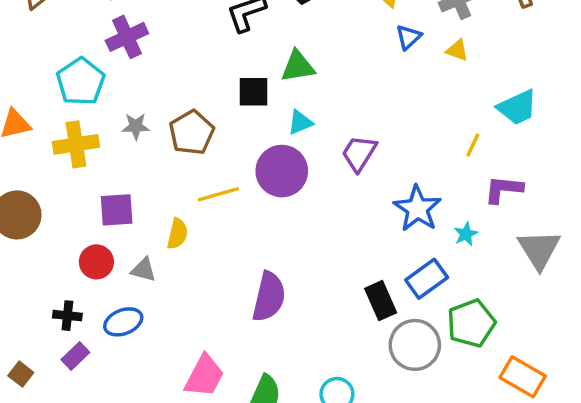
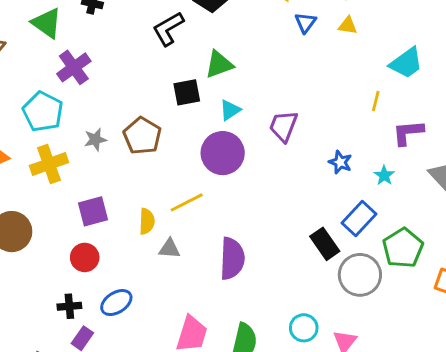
yellow line: (218, 194) -> (187, 202), moved
blue star: (417, 209) -> (340, 162), size x0.6
gray triangle: (143, 270) -> (169, 249), moved

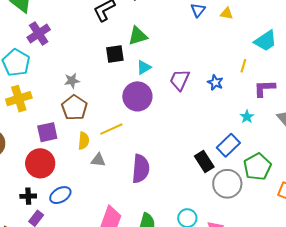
brown pentagon: (142, 136) -> (74, 108), moved
gray star: (95, 140) -> (72, 81), moved
blue star: (340, 162) -> (215, 82), moved
red circle: (85, 257) -> (40, 163), size x1.5

